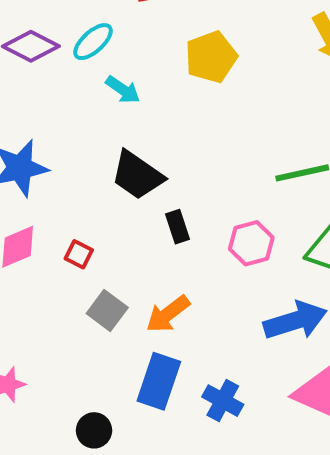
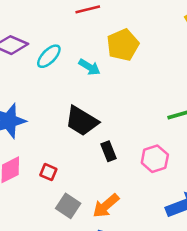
cyan ellipse: (93, 42) -> (49, 56), moved
cyan arrow: (123, 90) -> (89, 67), moved

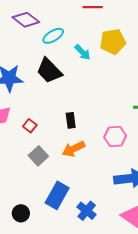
black trapezoid: (82, 121) -> (49, 71), moved
black rectangle: (108, 151) -> (71, 120), moved
orange arrow: (106, 206) -> (73, 149), moved

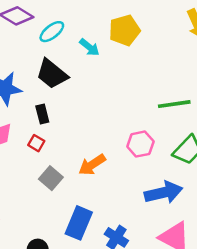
black rectangle: (71, 120) -> (42, 114), moved

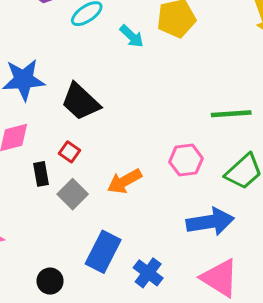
black trapezoid: (52, 74) -> (81, 102), moved
black rectangle: (42, 114) -> (41, 174), moved
red square: (36, 143) -> (70, 152), moved

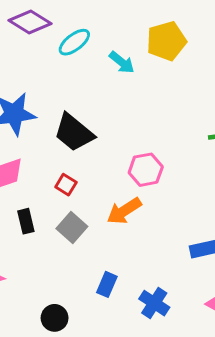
pink hexagon: (186, 160) -> (146, 170), moved
black rectangle: (41, 174) -> (26, 221), moved
blue rectangle: (103, 252) -> (107, 284), size x0.6

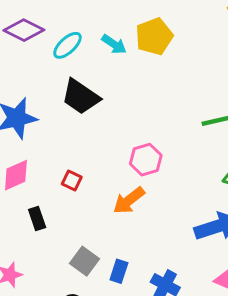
cyan arrow: (122, 62) -> (114, 44), moved
black trapezoid: (74, 133) -> (81, 97), moved
gray square: (72, 228) -> (84, 261), moved

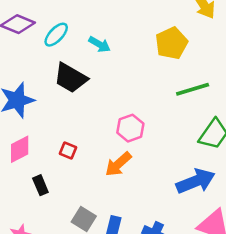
yellow pentagon: (154, 36) -> (171, 43), moved
cyan arrow: (114, 44) -> (99, 44), moved

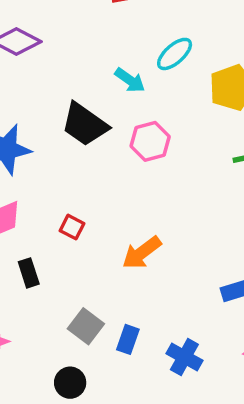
cyan ellipse: (56, 35) -> (175, 54), moved
pink hexagon: (130, 128) -> (150, 141), moved

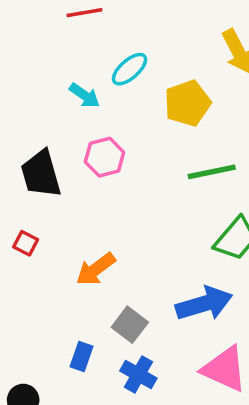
black trapezoid: (85, 124) -> (41, 174), moved, turned 39
gray square: (86, 326) -> (130, 325), moved

